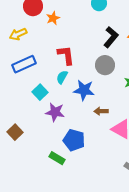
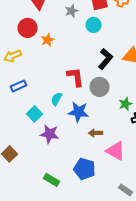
red L-shape: (66, 55) -> (76, 77), moved
blue rectangle: (24, 64) -> (18, 86), size x0.7
blue pentagon: (74, 140) -> (84, 169), moved

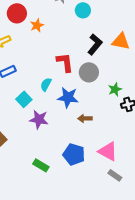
pink triangle: (116, 151) -> (108, 151), moved

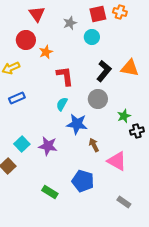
red L-shape: (65, 62) -> (65, 76), moved
cyan semicircle: (46, 84) -> (62, 104), moved
cyan square: (24, 99) -> (22, 144), moved
brown arrow: (85, 118) -> (94, 145), turned 64
pink triangle: (108, 151) -> (117, 161), moved

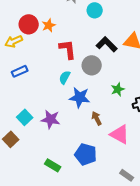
red circle: (26, 40) -> (29, 24), moved
black L-shape: (104, 71) -> (107, 44), turned -85
gray circle: (98, 99) -> (92, 65), moved
green star: (124, 116) -> (118, 89), moved

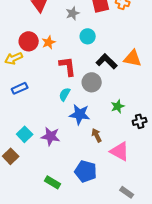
cyan circle: (95, 10) -> (88, 36), moved

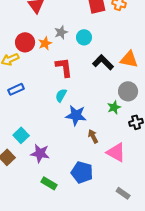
gray star: (73, 13) -> (61, 32), moved
gray circle: (92, 82) -> (128, 91), moved
purple star: (51, 136) -> (40, 153), moved

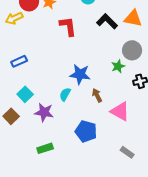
blue rectangle: (16, 89) -> (19, 61), moved
cyan semicircle: (61, 95) -> (65, 94), moved
green rectangle: (49, 183) -> (45, 148), moved, turned -49

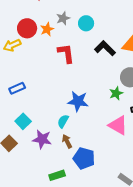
brown arrow: (97, 95) -> (67, 141), moved
pink triangle: (120, 111) -> (118, 125), moved
green rectangle: (45, 148) -> (57, 175), moved

